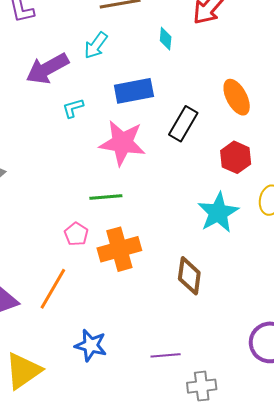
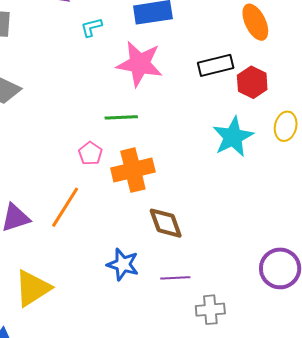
black rectangle: (183, 124) -> (216, 65), moved, turned 44
brown diamond: (189, 276) -> (166, 223), moved, turned -30
blue star: (91, 345) -> (123, 264), moved

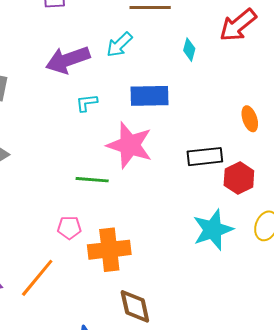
orange ellipse: (255, 22) -> (250, 119), size x0.7
green line: (121, 117) -> (92, 180), moved
pink pentagon: (90, 153) -> (69, 228), turned 30

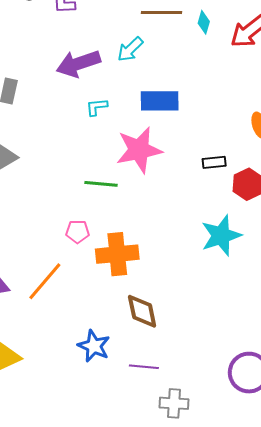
cyan diamond: (189, 50) -> (204, 22), moved
pink star: (130, 145) -> (139, 150), turned -30
black rectangle: (205, 157) -> (214, 162), size x0.7

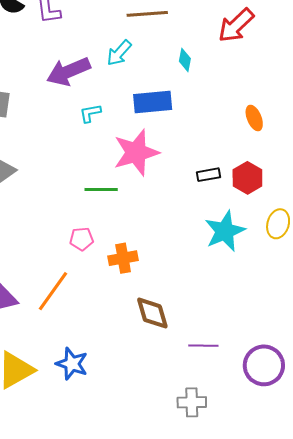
cyan diamond: (204, 22) -> (185, 60), moved
black rectangle: (214, 162) -> (209, 175), moved
orange cross: (117, 254) -> (123, 258), size x0.7
blue star: (94, 346) -> (72, 364), moved
purple line: (144, 367) -> (203, 346), moved

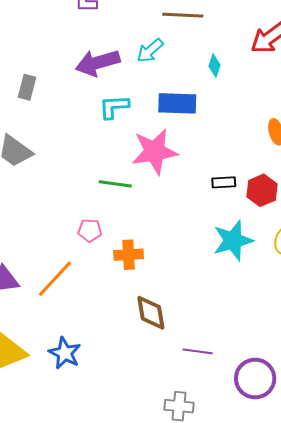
cyan L-shape: (90, 113) -> (114, 107), size x1.4

